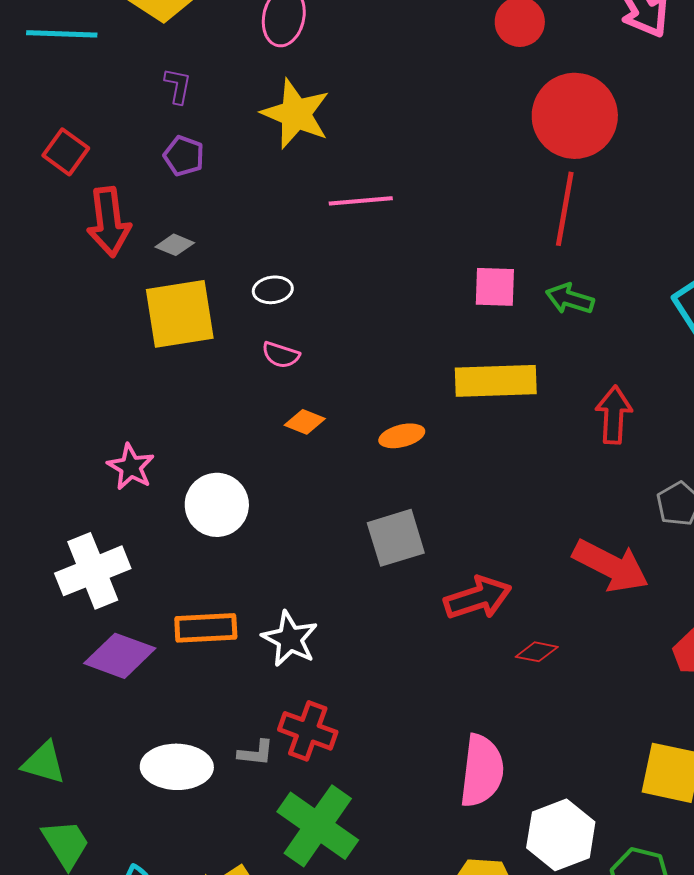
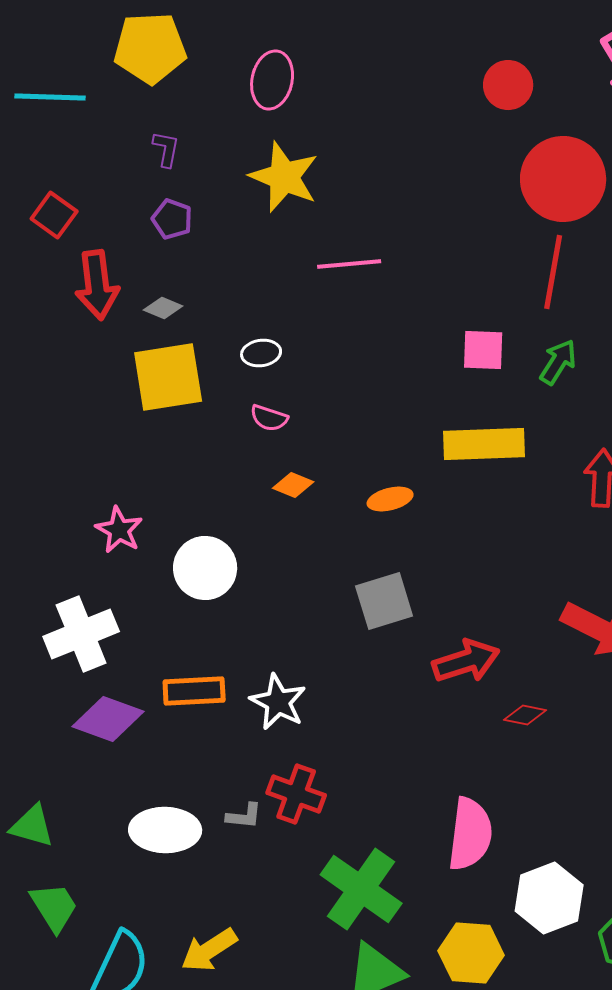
green arrow: (570, 299) -> (558, 362), turned 105
green cross: (318, 826) -> (361, 889), moved

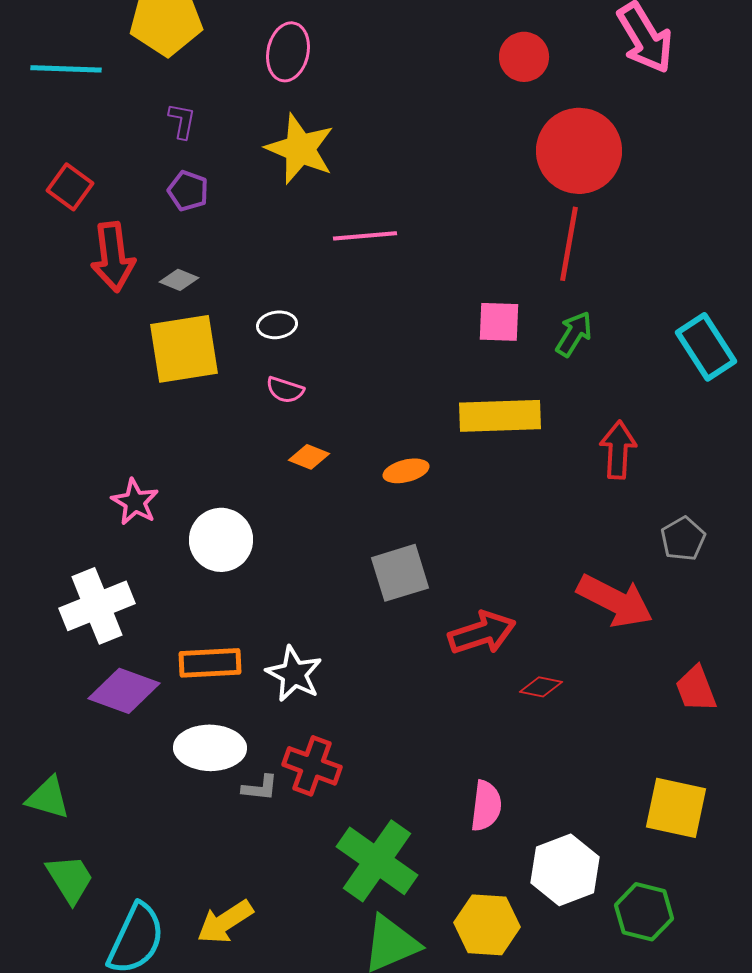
white ellipse: (165, 830) -> (210, 748), moved
pink semicircle: (470, 834) -> (486, 806), size x0.7

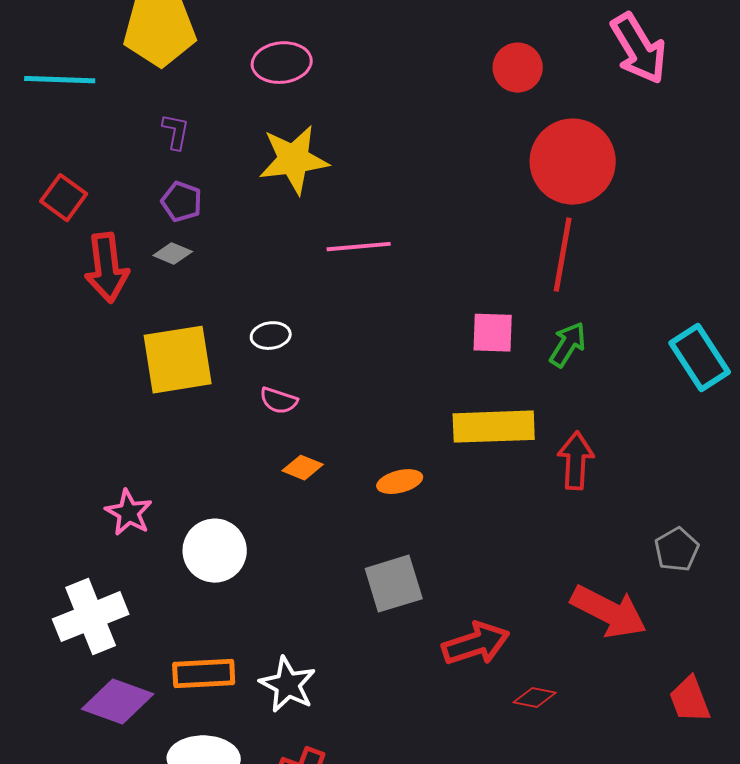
pink ellipse: (288, 52) -> (282, 63), turned 72
yellow star: (300, 149) -> (294, 160), turned -30
gray diamond: (179, 280) -> (173, 254), moved
red arrow: (618, 450) -> (576, 461), moved

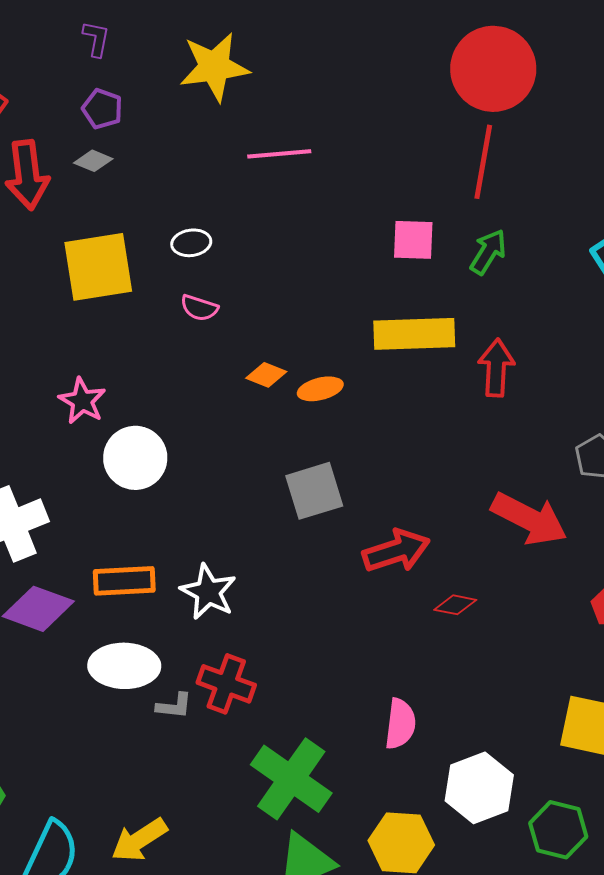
orange diamond: (303, 468) -> (266, 375), moved
pink star: (129, 513) -> (82, 401), moved

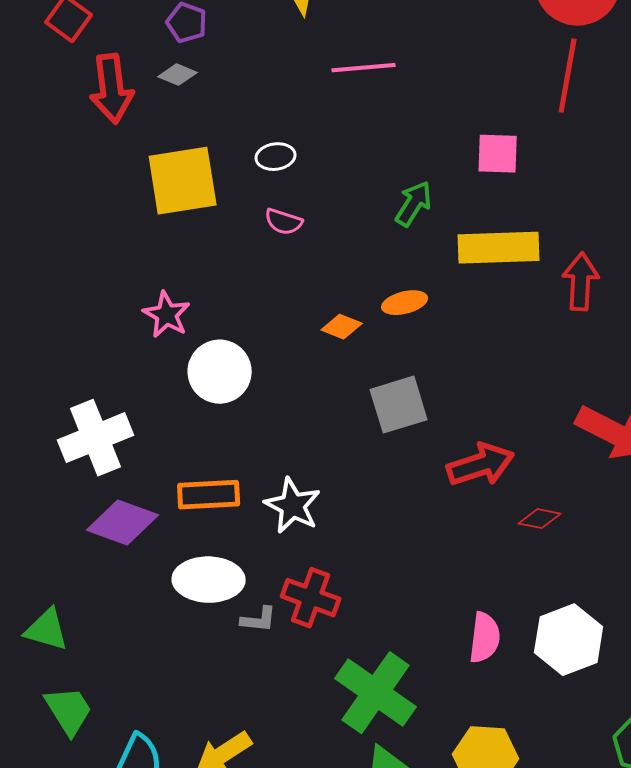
green arrow: (488, 252) -> (414, 204), moved
orange diamond: (266, 375) -> (342, 327), moved
white hexagon: (479, 788) -> (569, 640), moved

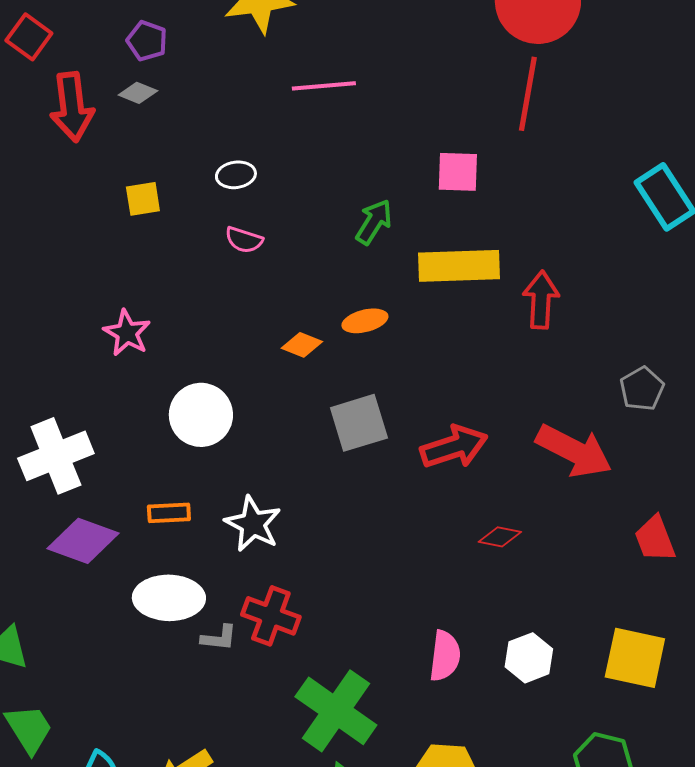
yellow square: (183, 181) -> (143, 199), size x0.5
white circle: (220, 372) -> (201, 415), moved
red arrow: (481, 465) -> (454, 447), moved
orange rectangle: (209, 495) -> (169, 513), size x0.7
white hexagon: (569, 640) -> (529, 658), size x0.7

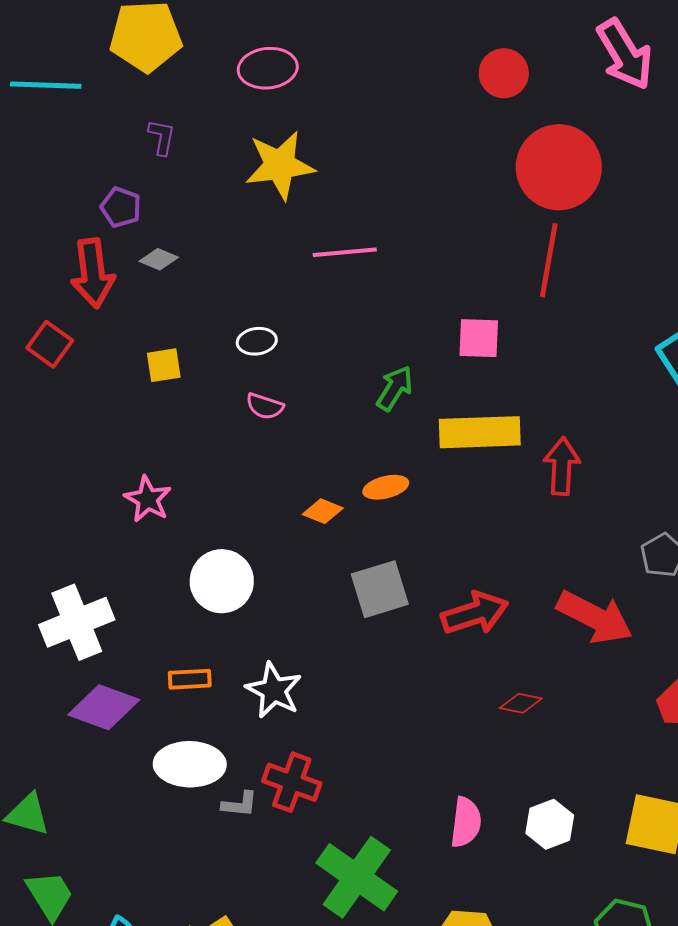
red square: (29, 37) -> (50, 344), moved
purple pentagon: (147, 41) -> (121, 207), moved

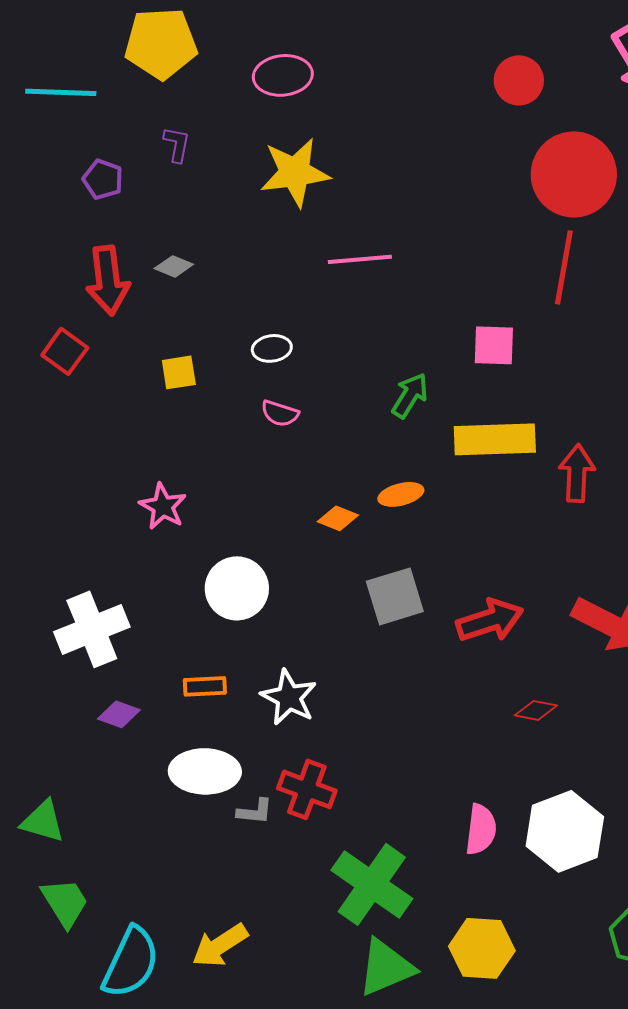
purple pentagon: (121, 207) -> (103, 179), moved
purple diamond: (104, 707) -> (119, 714), size x0.6
white hexagon: (550, 824) -> (565, 831), size x1.6

